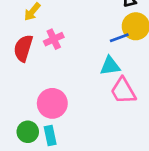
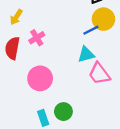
pink circle: (52, 103) -> (40, 78), moved
green circle: (28, 132) -> (63, 112), moved

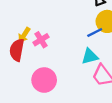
yellow arrow: (16, 17) -> (24, 35), moved

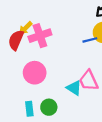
pink cross: (41, 40) -> (40, 36), size x1.5
cyan triangle: (90, 56) -> (74, 88), moved, turned 35

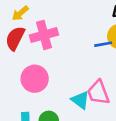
yellow arrow: (26, 28) -> (20, 13), moved

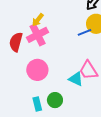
yellow arrow: (20, 13) -> (38, 20), moved

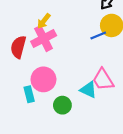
green circle: (55, 100) -> (62, 105), moved
cyan rectangle: (37, 104) -> (29, 94), moved

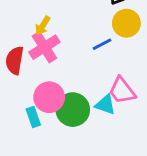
blue line: (98, 35) -> (102, 44), moved
green circle: (62, 105) -> (73, 110), moved, size x1.5

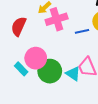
pink cross: (44, 47) -> (57, 19), moved
cyan rectangle: (33, 117) -> (21, 69), turned -40

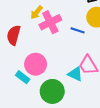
blue line: (82, 31) -> (78, 30), turned 40
green circle: (50, 71) -> (52, 91), moved

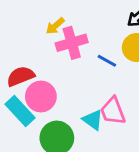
red semicircle: (14, 35) -> (21, 76), moved, turned 42
cyan rectangle: (23, 77) -> (20, 111), size x1.5

